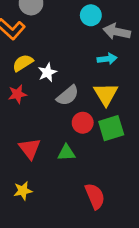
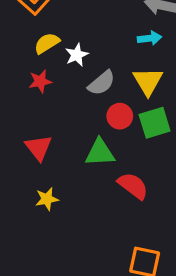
red triangle: (30, 149) -> (39, 148), moved
green triangle: (66, 153) -> (100, 153), size x1.4
red semicircle: (95, 196) -> (133, 186), moved, turned -30

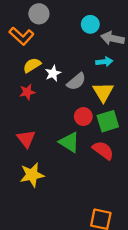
gray semicircle: (102, 83) -> (76, 82), moved
green triangle: (100, 153) -> (69, 142), turned 35
red semicircle: (133, 186) -> (103, 150), moved
yellow star: (47, 199) -> (32, 175), size x1.5

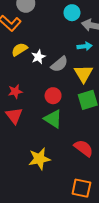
red star: (27, 92) -> (15, 91), moved
red circle: (83, 117) -> (53, 96), moved
red semicircle: (103, 150) -> (84, 148), moved
yellow star: (32, 175) -> (39, 159), moved

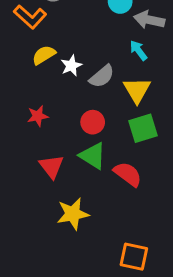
cyan arrow: (85, 46) -> (138, 50), turned -120
red triangle: (14, 116) -> (51, 166), moved
red semicircle: (84, 148) -> (128, 174), moved

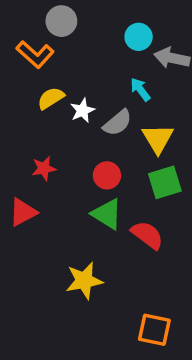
cyan arrow: (138, 50) -> (140, 89), moved
red triangle: (51, 166) -> (23, 212), moved, turned 40

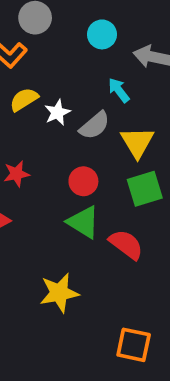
cyan circle: (139, 37) -> (102, 34), moved

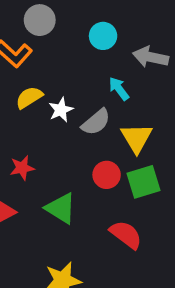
red circle: (83, 181) -> (107, 175), moved
green triangle: (83, 222) -> (61, 208), moved

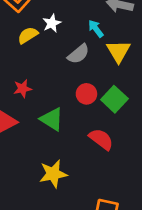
white star: (61, 110) -> (52, 23), moved
yellow triangle: (136, 138) -> (118, 51), moved
green square: (143, 182) -> (114, 99), turned -30

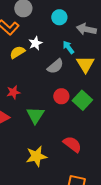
green triangle: (52, 119) -> (35, 115), turned 30
red semicircle: (101, 139) -> (72, 144), moved

